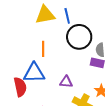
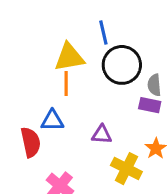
yellow triangle: (45, 15) -> (69, 57), moved
blue triangle: (34, 73) -> (52, 121), size x0.7

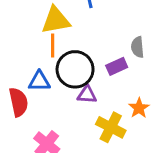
black circle: (122, 65) -> (75, 69), moved
purple rectangle: (150, 105) -> (117, 66), moved, turned -36

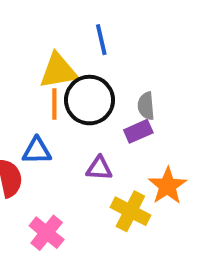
gray semicircle: (137, 47) -> (146, 106), moved
black circle: (75, 69) -> (90, 100), moved
orange star: (139, 108) -> (168, 186), size x1.4

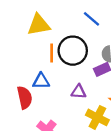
blue line: (101, 40) -> (92, 19), moved, turned -36
yellow triangle: (58, 71) -> (39, 25), moved

